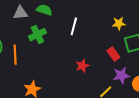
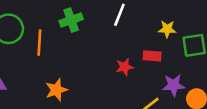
yellow star: (119, 23) -> (167, 29), moved
red rectangle: (113, 54) -> (152, 56), moved, turned -56

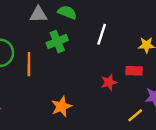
orange star: (56, 90) -> (61, 107), moved

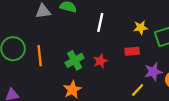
green cross: (57, 42) -> (75, 60), moved
red star: (109, 82) -> (100, 61), moved

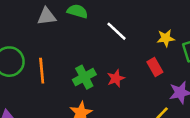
white line: (100, 23) -> (116, 31), turned -60
red rectangle: (132, 51) -> (155, 67), turned 64

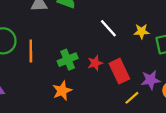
white line: (116, 31) -> (108, 28), moved
red rectangle: (155, 67) -> (119, 71), moved, size x1.5

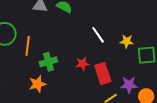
green cross: (68, 60) -> (48, 62), moved
orange star: (62, 91) -> (37, 84), moved

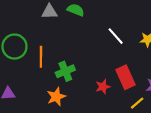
red star: (82, 64) -> (103, 87), moved

